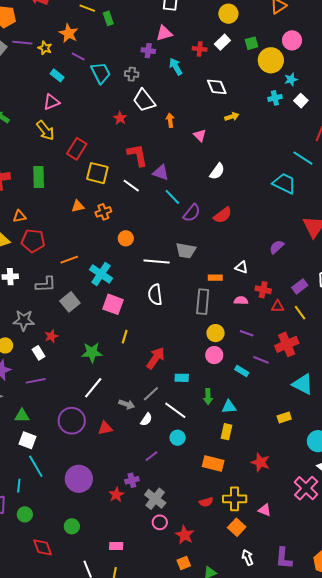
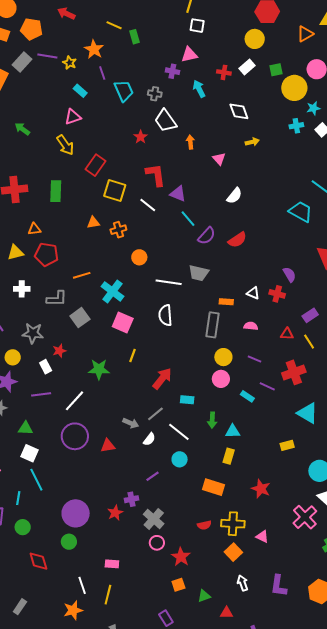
purple line: (78, 56) -> (102, 73), turned 40
purple semicircle: (277, 247) -> (289, 275), turned 98
red cross: (263, 290) -> (277, 294), moved
white line: (93, 388) -> (75, 401), moved
purple circle: (79, 479) -> (76, 513), moved

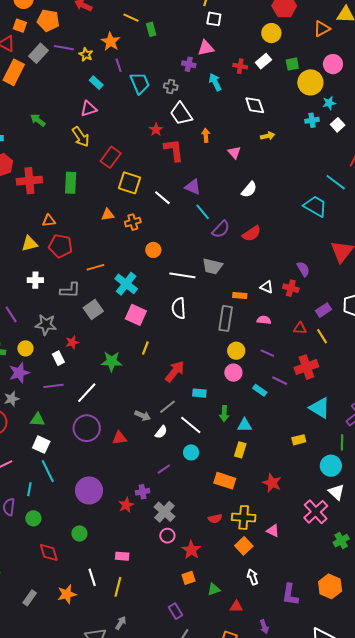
red L-shape: (156, 175) -> (174, 150), moved
purple circle: (76, 513) -> (89, 490), moved
purple L-shape: (279, 586) -> (290, 595), moved
orange star: (73, 610) -> (67, 594), moved

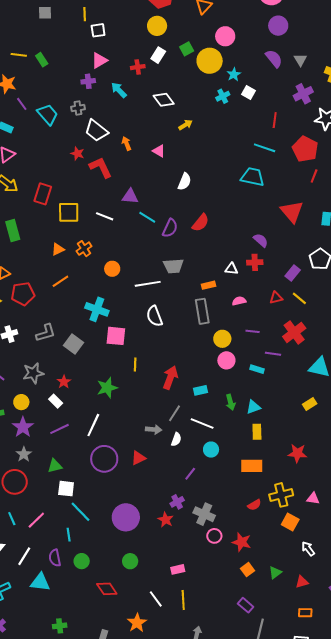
orange line: (95, 267) -> (60, 281), moved

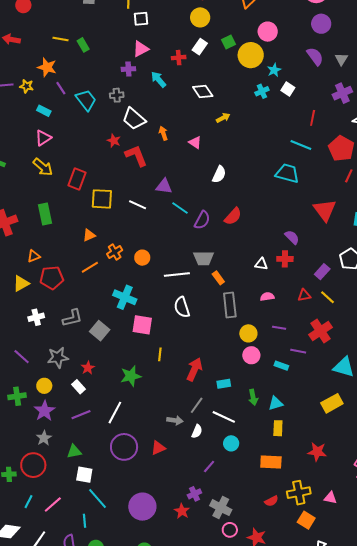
orange cross: (84, 249) -> (115, 252), moved
orange rectangle: (209, 285) -> (218, 278), moved, turned 64
yellow rectangle: (310, 404) -> (332, 403), size x1.5
cyan line: (12, 519) -> (29, 502), turned 48

